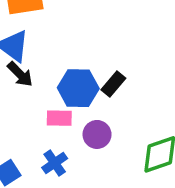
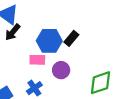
black arrow: (20, 74) -> (13, 32), turned 84

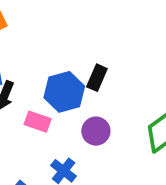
pink rectangle: (37, 60) -> (38, 122), moved, turned 35

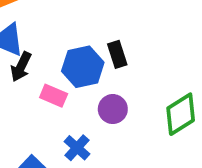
black rectangle: (97, 78) -> (117, 54), turned -45

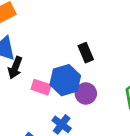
blue hexagon: (83, 67) -> (65, 80), moved

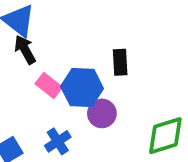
black arrow: (15, 68) -> (25, 50), turned 110

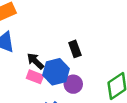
black arrow: (25, 50) -> (35, 61), moved

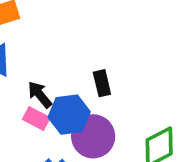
purple circle: (73, 84) -> (93, 136), size x1.5

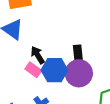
purple circle: (93, 136) -> (79, 73), moved

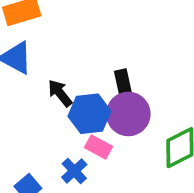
pink rectangle: (33, 70) -> (98, 147), moved

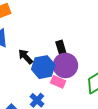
pink rectangle: (98, 147) -> (58, 82), moved

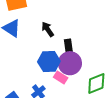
black arrow: (26, 57) -> (48, 29), moved

